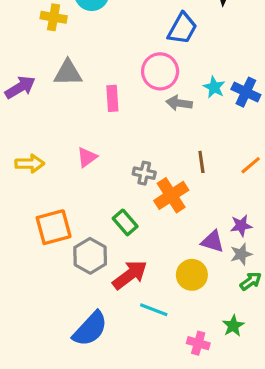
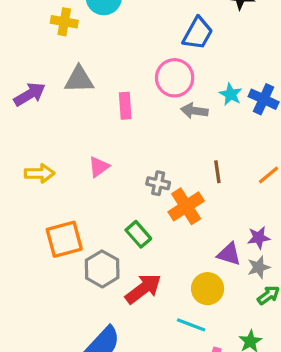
cyan line: (154, 310) -> (191, 325), moved

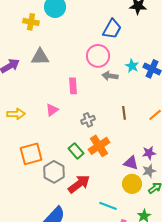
pink rectangle: (125, 106) -> (73, 86), moved
gray cross: (158, 183) -> (88, 120), turned -32
orange cross: (186, 206) -> (99, 146), moved
yellow circle: (208, 289) -> (132, 184), moved

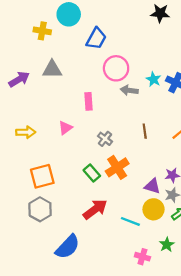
blue trapezoid: (112, 29) -> (96, 39), moved
gray cross: (88, 120) -> (105, 139), turned -32
gray hexagon: (54, 172) -> (40, 209), moved
cyan line: (108, 206) -> (130, 221), moved

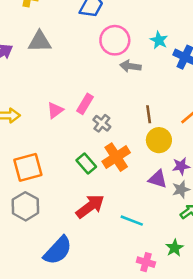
cyan star: (154, 79) -> (159, 40), moved
pink rectangle: (89, 101) -> (85, 104), moved, turned 35
yellow circle: (154, 209) -> (159, 140), moved

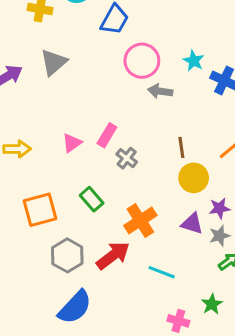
gray triangle: (40, 42) -> (54, 62), turned -40
orange cross: (116, 157) -> (140, 220), moved
green rectangle: (86, 164) -> (92, 199), moved
gray hexagon: (25, 206) -> (67, 255), moved

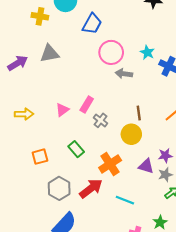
gray triangle: (54, 62) -> (50, 53), turned 30
yellow circle: (194, 178) -> (131, 134), moved
orange square: (40, 210) -> (40, 157), size x0.7

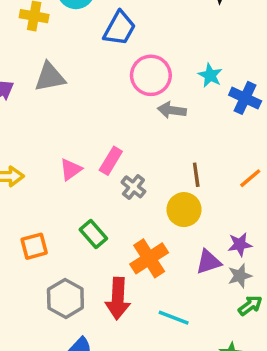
purple triangle: (146, 166) -> (208, 262), turned -35
red arrow: (91, 188) -> (118, 298), turned 130

